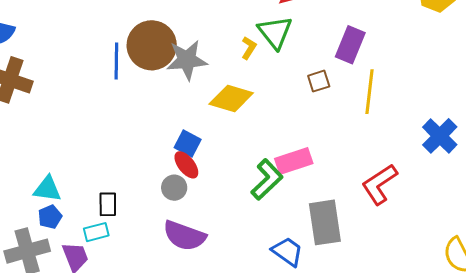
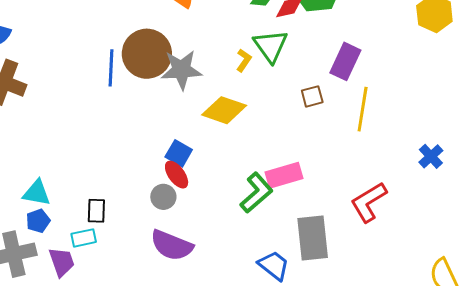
blue cross: (440, 136) -> (431, 156), size x0.7

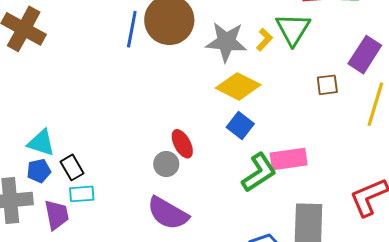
gray star: (181, 70) -> (226, 42), moved
blue square: (179, 153) -> (240, 126), moved
black rectangle: (96, 211) -> (72, 167), moved, turned -40

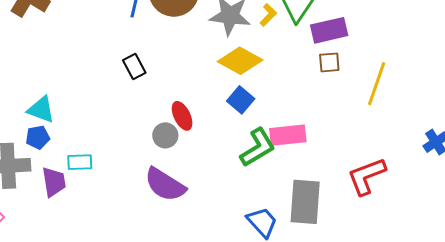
purple rectangle: (365, 55) -> (329, 30), moved, turned 42
black rectangle: (72, 167) -> (134, 66), moved

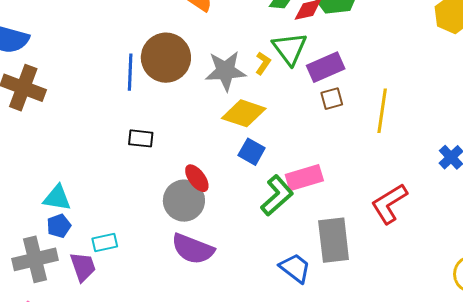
black rectangle: (134, 66) -> (141, 138), turned -45
gray circle: (165, 135) -> (184, 201), size x1.6

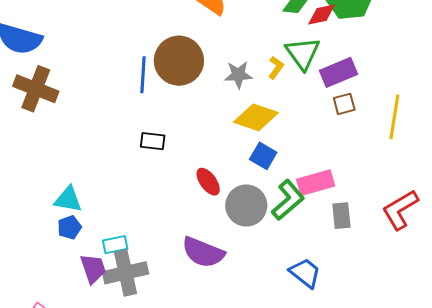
gray star: (226, 71) -> (238, 75), size x0.7
gray circle: (184, 201) -> (246, 206), moved
gray rectangle: (334, 240) -> (341, 216), moved, size x0.6
gray cross: (35, 259) -> (125, 273), moved

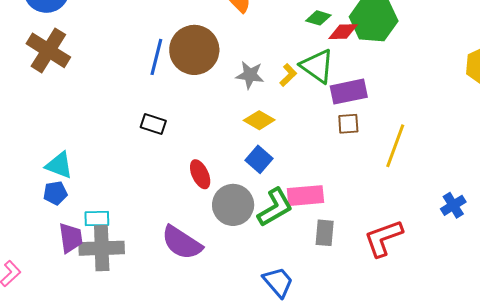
green triangle: (303, 53) -> (317, 66), turned -30
yellow diamond: (256, 117) -> (259, 120), size x0.7

